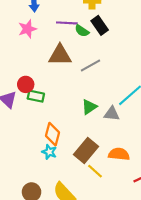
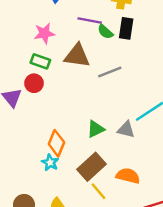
black rectangle: (100, 25) -> (126, 28), turned 36
pink star: (27, 29) -> (44, 33), moved
green rectangle: (36, 96) -> (40, 61), moved
green triangle: (89, 107) -> (96, 129), moved

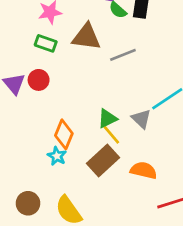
red circle: (34, 83) -> (39, 80), moved
gray triangle: (126, 129) -> (141, 119), turned 30
yellow line: (99, 191) -> (111, 135), moved

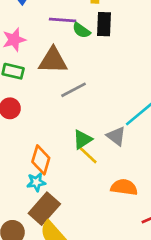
gray line: (123, 55) -> (74, 90), moved
cyan star: (57, 156) -> (36, 182), turned -30
brown rectangle: (103, 161) -> (44, 209), moved

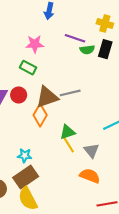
green semicircle: (81, 30) -> (87, 50), turned -56
brown triangle: (53, 60) -> (47, 97), moved, turned -35
gray triangle: (116, 136) -> (91, 150), moved
orange diamond: (41, 160) -> (40, 115), moved

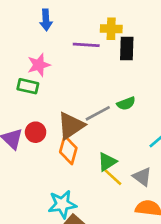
yellow cross: (105, 23) -> (111, 29), moved
green semicircle: (87, 50) -> (126, 103), moved
green rectangle: (28, 68) -> (28, 86), moved
cyan star: (25, 156) -> (62, 204), size x1.5

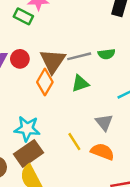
brown triangle: (71, 126) -> (53, 61), turned -36
green triangle: (107, 162) -> (80, 83), moved
yellow line: (113, 177) -> (74, 142), moved

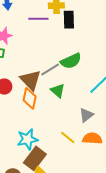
green semicircle: (106, 54) -> (71, 61), size x1.5
green triangle: (80, 83) -> (58, 91), turned -42
gray triangle: (104, 122) -> (86, 115), turned 49

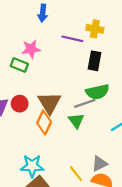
black rectangle: (69, 20) -> (94, 61), moved
gray line: (50, 70) -> (85, 103), moved
gray triangle: (86, 115) -> (100, 164), moved

